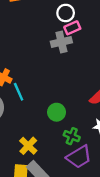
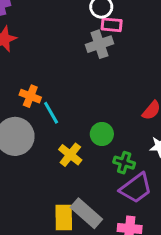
pink rectangle: (72, 28) -> (112, 25), turned 35
yellow cross: (28, 146) -> (70, 155), moved

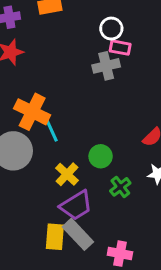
orange cross: (30, 96) -> (32, 112), size x1.6
green cross: (124, 163) -> (120, 187), turned 30
purple trapezoid: (136, 188) -> (76, 205), moved

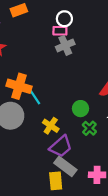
pink rectangle: (120, 48) -> (60, 31), moved
green circle: (101, 156) -> (80, 109), moved
yellow rectangle: (55, 237) -> (56, 181), moved

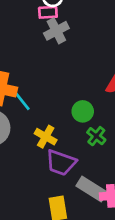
purple trapezoid: (61, 146) -> (61, 163), turned 65
gray rectangle: (65, 166) -> (92, 189), moved

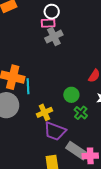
cyan line: (22, 101) -> (28, 86), turned 35
yellow cross: (46, 137) -> (44, 112), turned 35

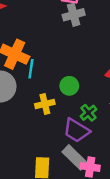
green circle: (71, 95) -> (69, 86), moved
purple trapezoid: (55, 131) -> (76, 131), moved

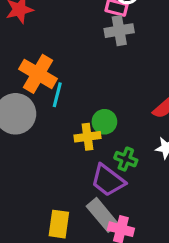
yellow cross: (45, 104) -> (88, 137), moved
green cross: (89, 113) -> (126, 159), turned -35

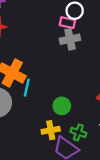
yellow cross: (88, 137) -> (51, 130), moved

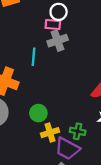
cyan line: (27, 88) -> (33, 57), moved
green circle: (62, 106) -> (38, 113), moved

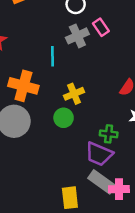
pink rectangle: (53, 25) -> (101, 27), moved, turned 56
yellow cross: (50, 133) -> (74, 94), moved

